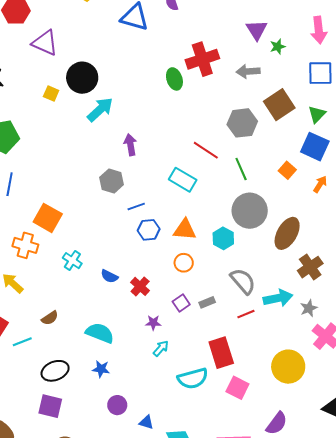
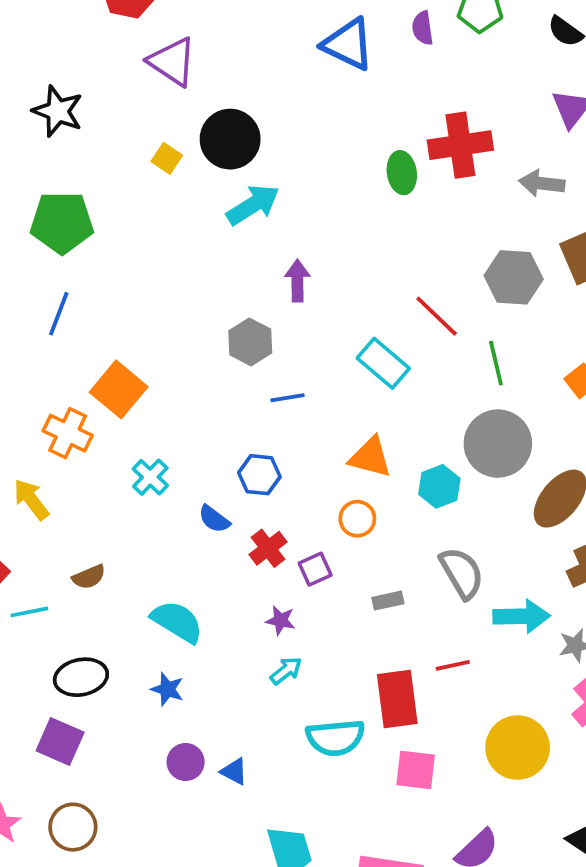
blue hexagon: (149, 230) -> (259, 475), moved
purple square: (181, 303) -> (315, 569), moved
red line: (246, 314) -> (453, 665), moved
pink square: (237, 388) -> (416, 770), turned -30
blue triangle: (146, 422) -> (234, 772), moved

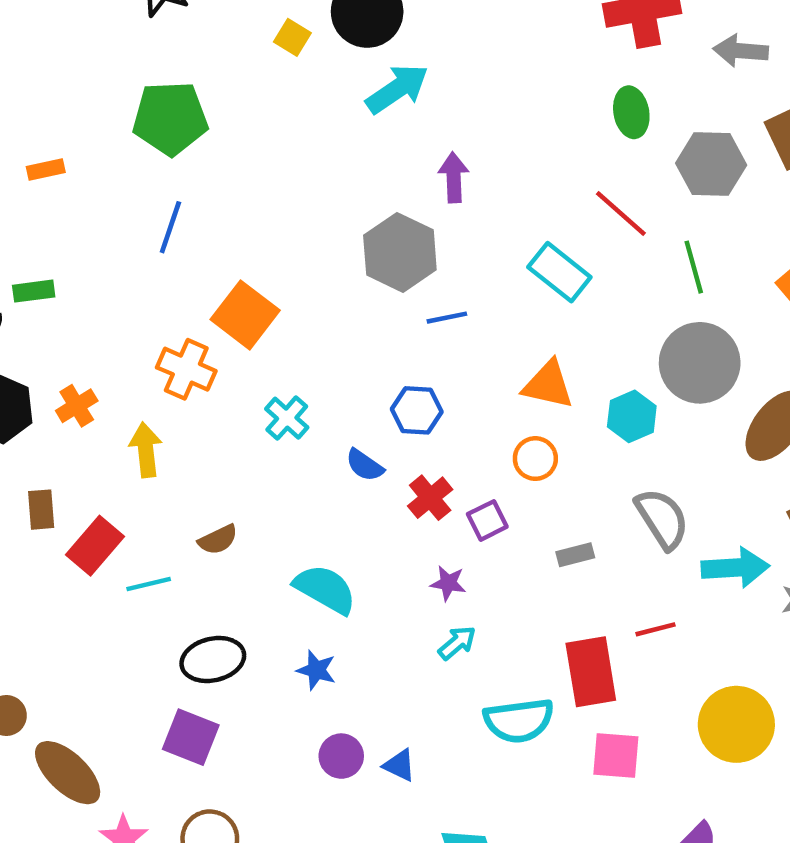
green ellipse: (402, 173) -> (631, 112), moved
gray hexagon: (250, 342) -> (400, 252), size x1.4
yellow arrow: (31, 499) -> (146, 450), turned 33

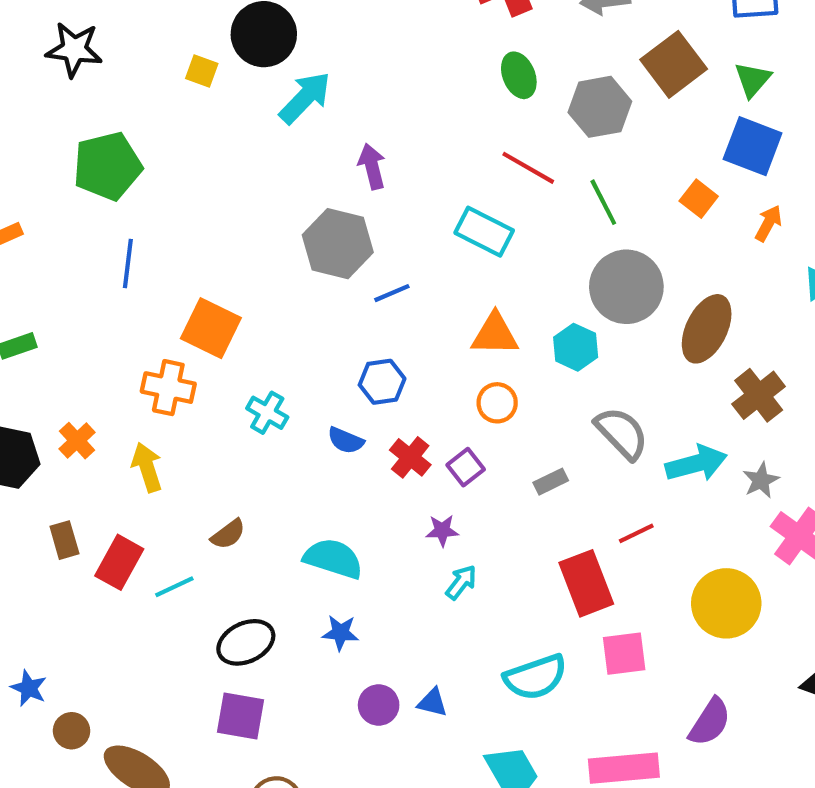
cyan semicircle: (519, 720) -> (535, 677), moved

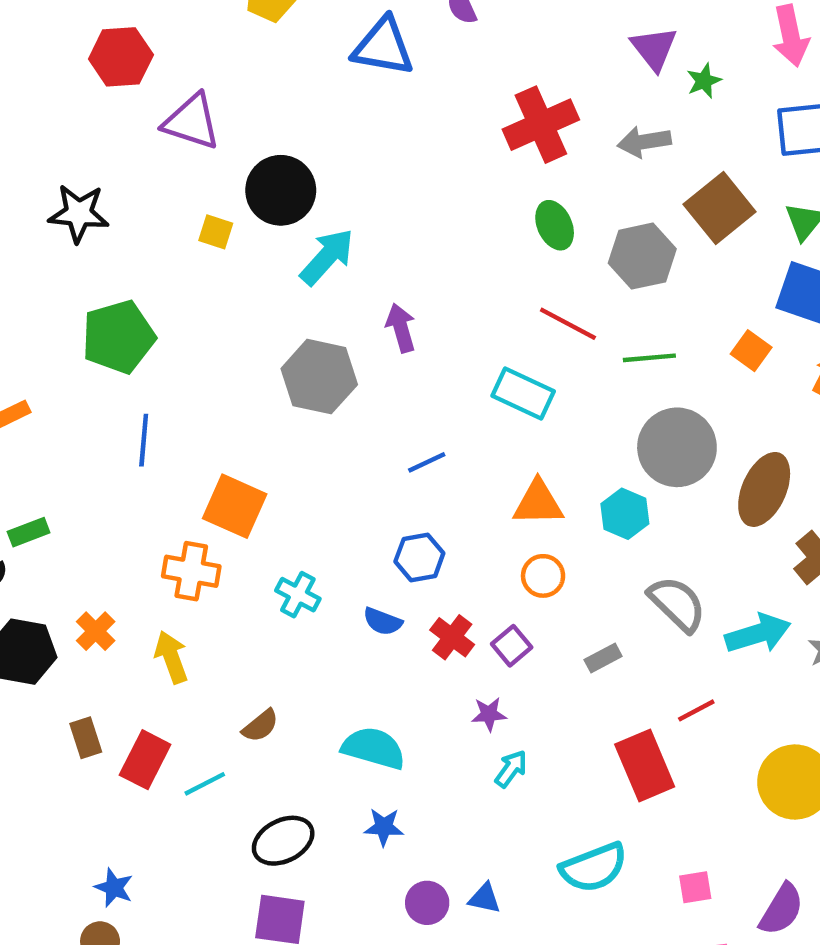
green line: (603, 202) -> (649, 358), turned -66
gray hexagon: (338, 244) -> (319, 377), moved
pink square: (624, 654) -> (695, 887), moved, size x0.7
blue star: (29, 688) -> (114, 888), moved

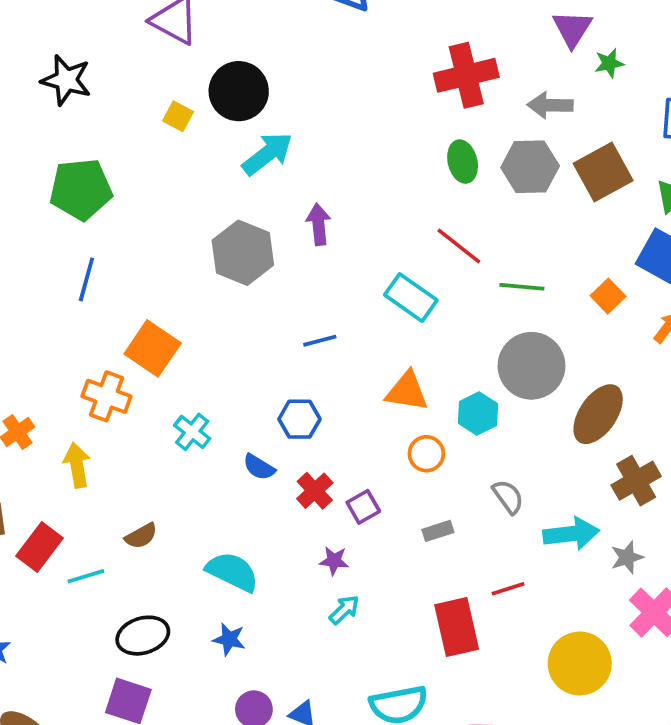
gray hexagon: (642, 256) -> (530, 167), moved
orange circle: (543, 576) -> (426, 454), moved
gray semicircle: (677, 604) -> (508, 497), size x0.7

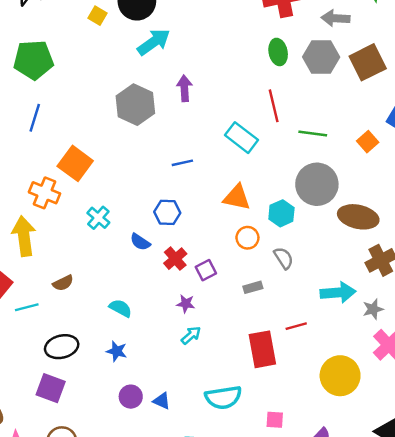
red line: (459, 246) -> (274, 106), turned 36
brown ellipse: (598, 414) -> (358, 217), turned 66
yellow arrow: (77, 465) -> (24, 236), size x1.4
gray semicircle: (508, 497) -> (284, 258), moved
cyan semicircle: (232, 572) -> (121, 308), size x0.7

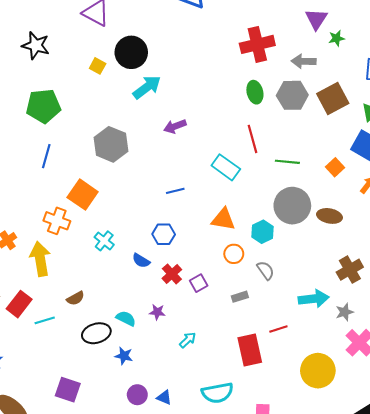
purple arrow: (184, 88) -> (175, 126), turned -105
gray hexagon: (135, 105) -> (111, 144), moved
brown ellipse: (358, 217) -> (329, 216), moved, size x0.7
purple star: (186, 304) -> (157, 312), moved
black ellipse: (62, 347) -> (96, 333), moved

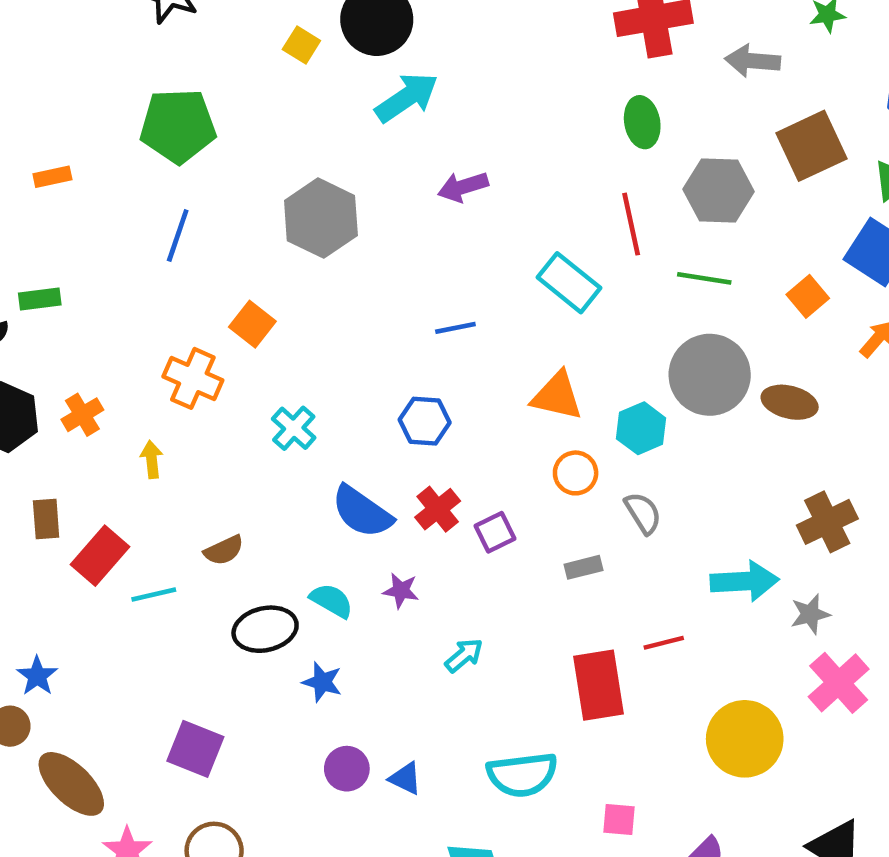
gray hexagon: (292, 95) -> (719, 190), moved
orange square: (83, 195) -> (252, 324), size x0.7
yellow arrow: (40, 259) -> (152, 459), size x0.5
blue semicircle: (141, 261) -> (362, 512), moved, size x1.6

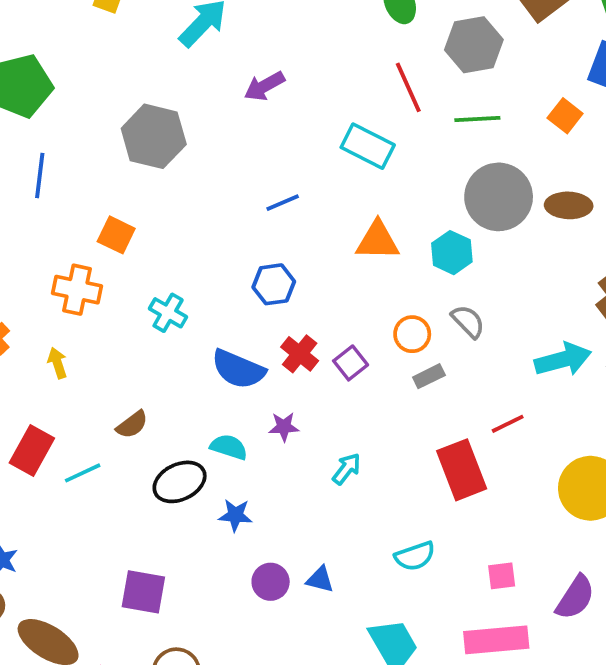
orange circle: (576, 473) -> (412, 334), moved
cyan semicircle: (522, 775) -> (415, 556), size x0.7

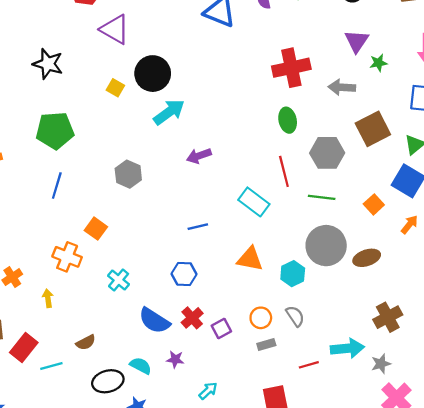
gray hexagon: (154, 136) -> (128, 174), size x0.7
brown ellipse: (569, 205) -> (367, 258), turned -30
red line: (508, 424) -> (309, 365), moved

